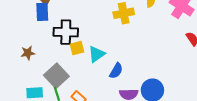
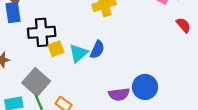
blue semicircle: (116, 71) -> (97, 50), moved

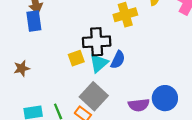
black cross: (42, 32) -> (97, 42), moved
gray square: (36, 82) -> (94, 96), moved

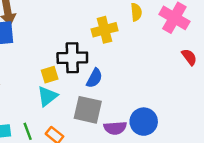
cyan triangle: (99, 63) -> (47, 96), moved
gray square: (94, 96) -> (88, 110), moved, turned -32

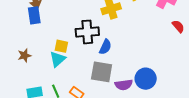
yellow square: (50, 75) -> (61, 46), moved, turned 32
cyan triangle: (47, 96) -> (57, 59), moved

